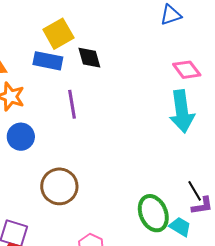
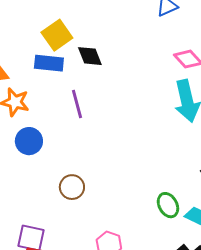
brown circle: (59, 186) -> (72, 187), size x0.7
green ellipse: (153, 213) -> (168, 205), size x0.7

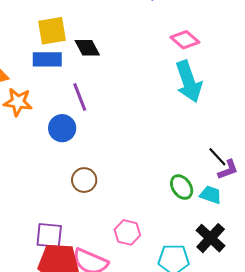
yellow square: (57, 35) -> (52, 31), turned 32
blue circle: (29, 141) -> (62, 128), moved

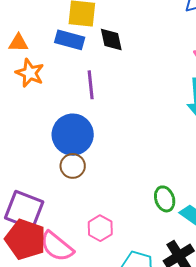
blue circle: (62, 128) -> (73, 135), moved, size x1.5
purple square: (49, 235) -> (24, 210), size x1.4

